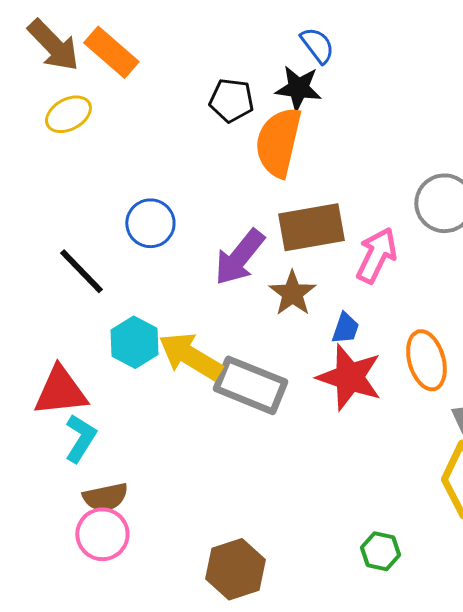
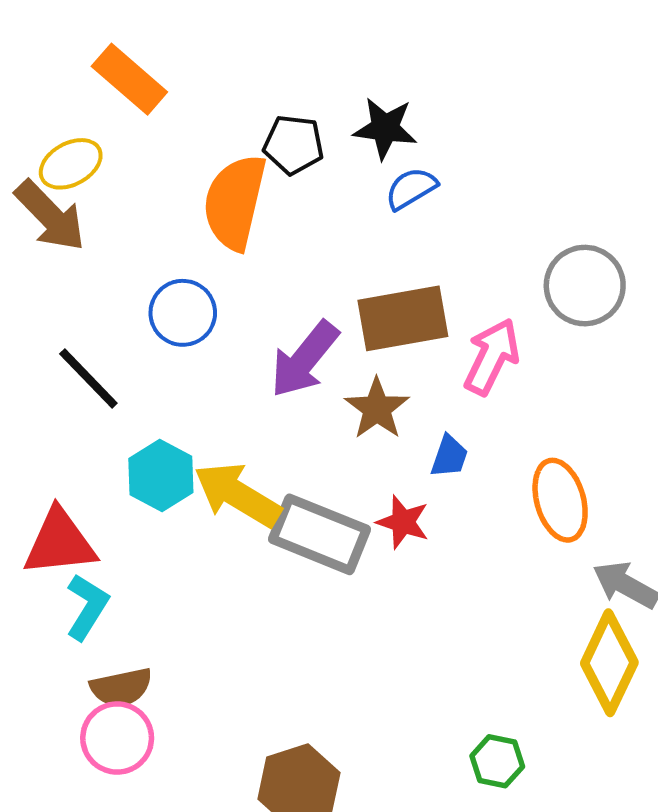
brown arrow: (53, 45) -> (50, 216), moved
blue semicircle: (317, 45) -> (411, 188), moved, turned -84
orange semicircle: (278, 142) -> (235, 202), moved
red star: (349, 377) -> (403, 522), moved, size x0.6

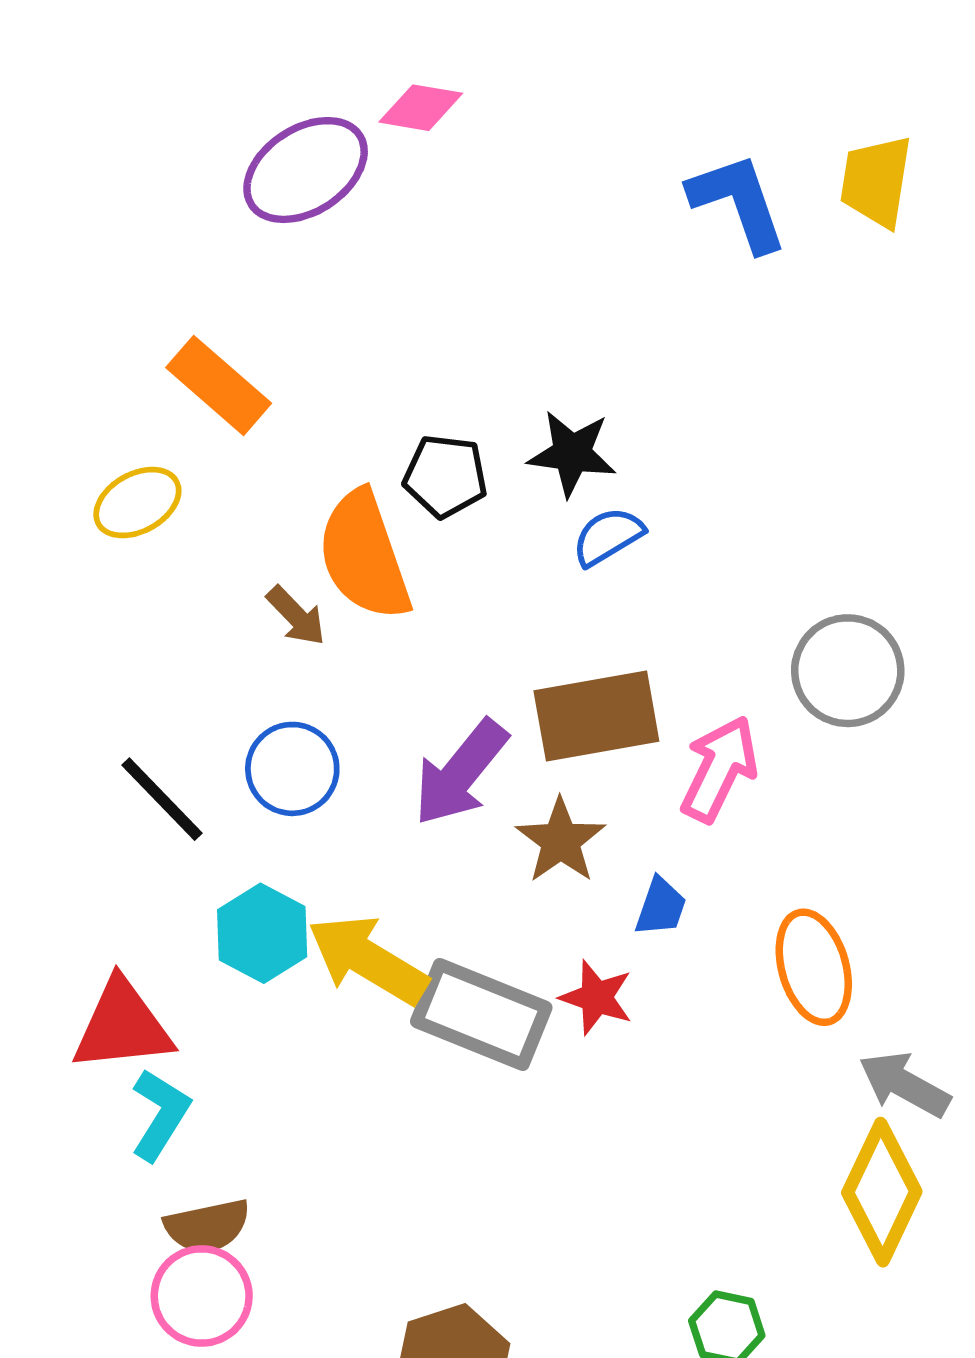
orange semicircle: (235, 202) -> (364, 555), turned -32
brown arrow: (50, 216) -> (296, 616), moved, size x0.6
blue circle: (183, 313) -> (292, 769), moved

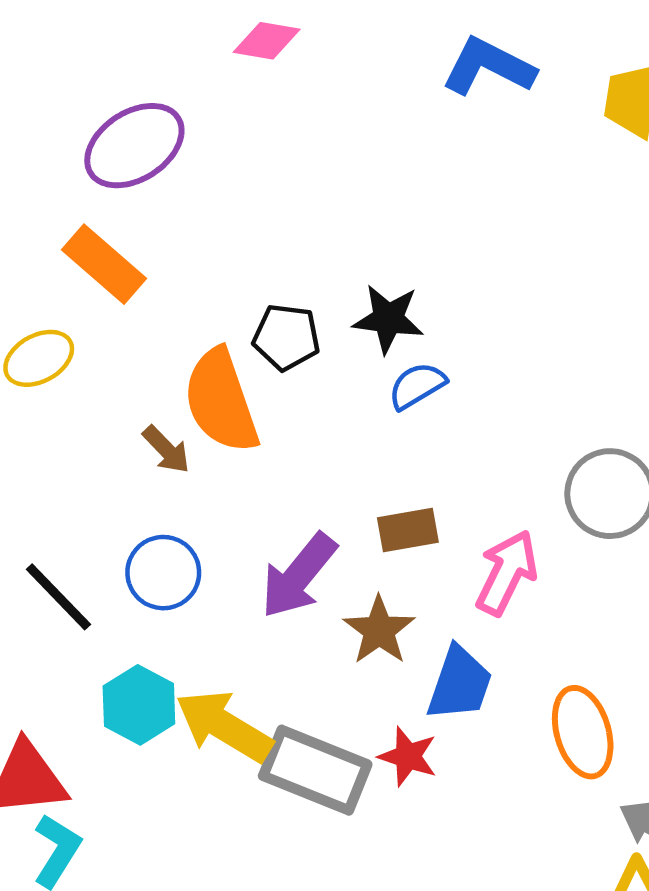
purple ellipse: (306, 170) -> (134, 146), moved
blue L-shape: (738, 202) -> (488, 67), moved, turned -44
brown rectangle: (596, 716) -> (408, 530), size x0.6
blue trapezoid: (661, 907) -> (460, 684), size x1.6

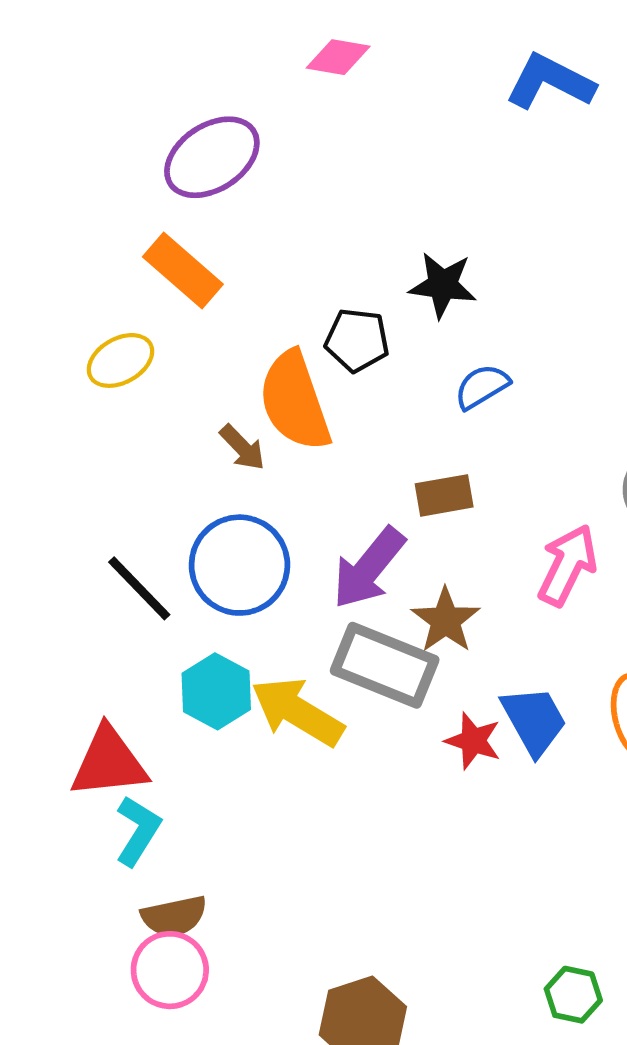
black star: (388, 319) -> (443, 285), moved
brown rectangle: (408, 530) -> (444, 495), moved
blue circle: (163, 573) -> (239, 565), size x1.4
blue trapezoid: (460, 684) -> (534, 720), moved, turned -48
gray rectangle: (315, 770) -> (385, 665), moved

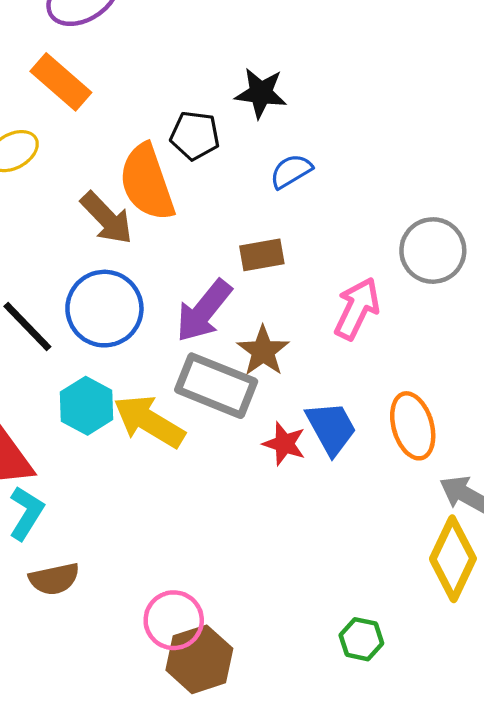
brown arrow: (242, 448) -> (107, 218), size x1.5
pink circle: (170, 970) -> (174, 620), moved

